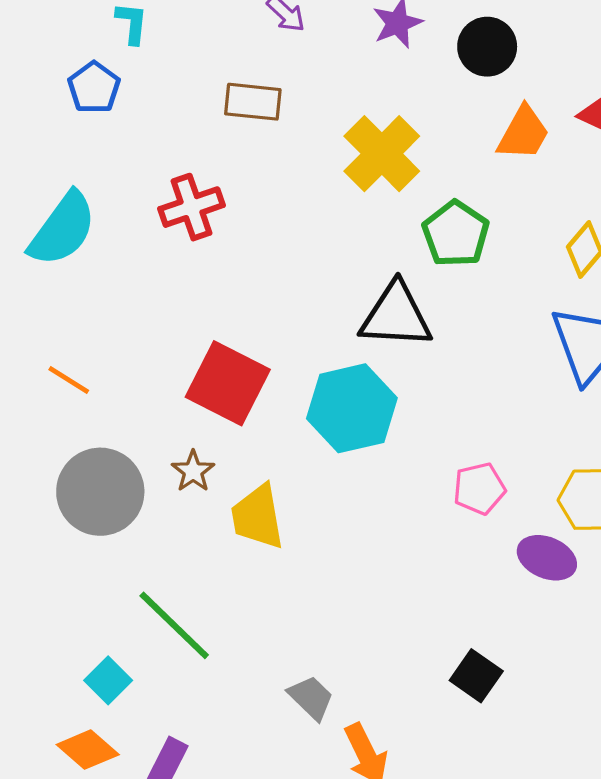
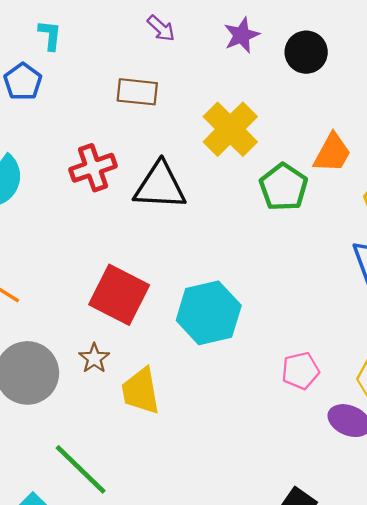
orange trapezoid: (523, 133) -> (332, 153), moved
black triangle: (396, 316) -> (160, 186), moved

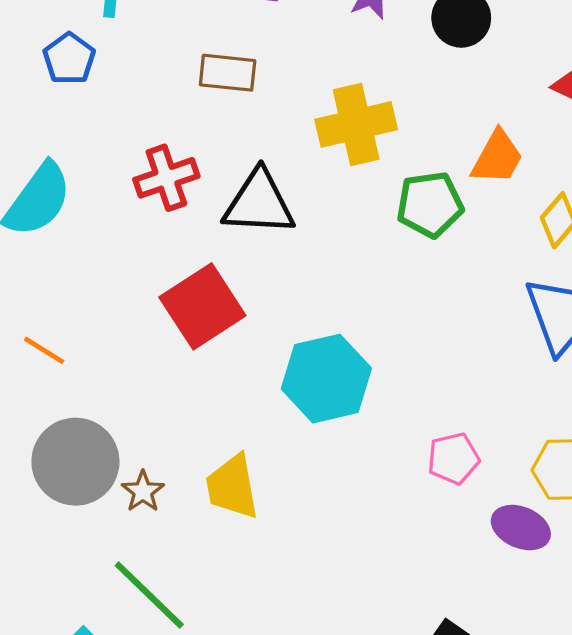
yellow cross: (230, 129) -> (356, 124), turned 32
green pentagon: (283, 187) -> (430, 204), turned 30
red square: (119, 295) -> (202, 306), moved, turned 30
brown star: (94, 358) -> (143, 491), moved

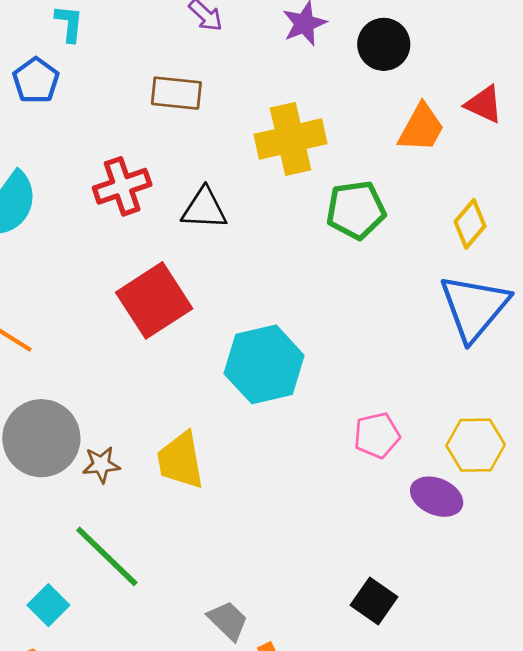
orange trapezoid: (497, 157) -> (421, 128), moved
black triangle: (259, 203) -> (204, 209), size x0.7
brown star: (143, 491) -> (101, 465), turned 30

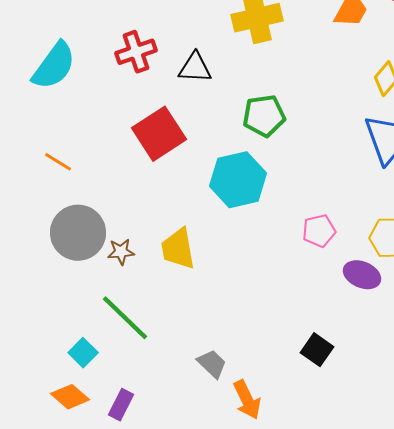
green pentagon: (356, 210) -> (264, 116), moved

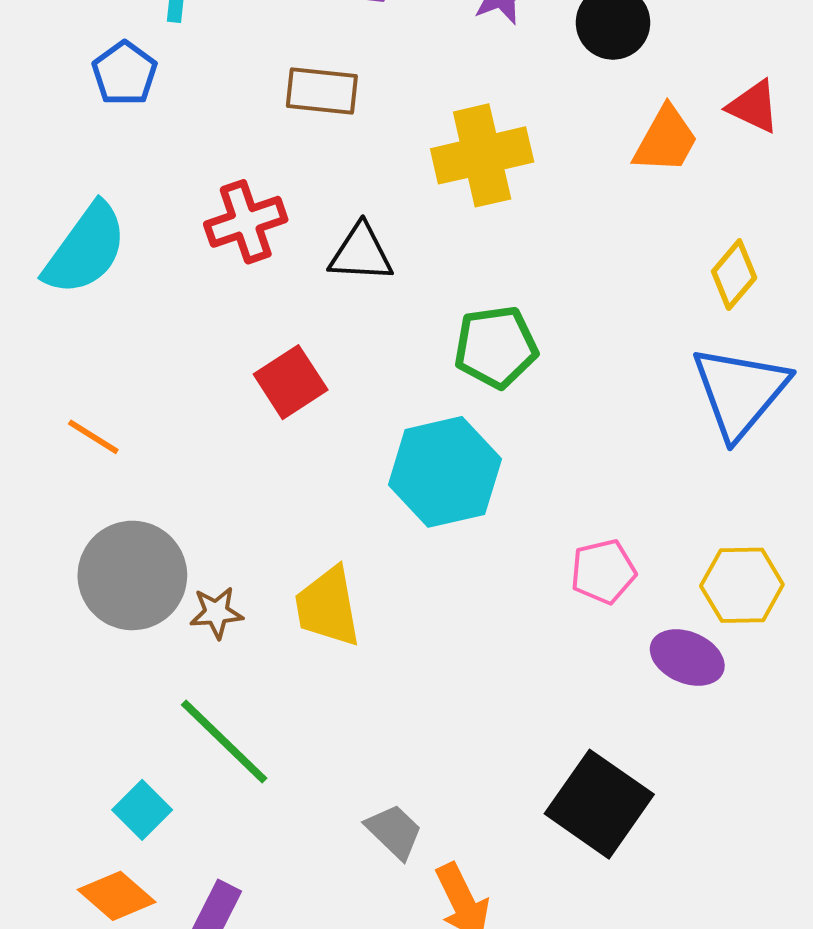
red square: (159, 134) -> (291, 382), size x0.7
black square: (317, 350) -> (599, 804), size x1.6

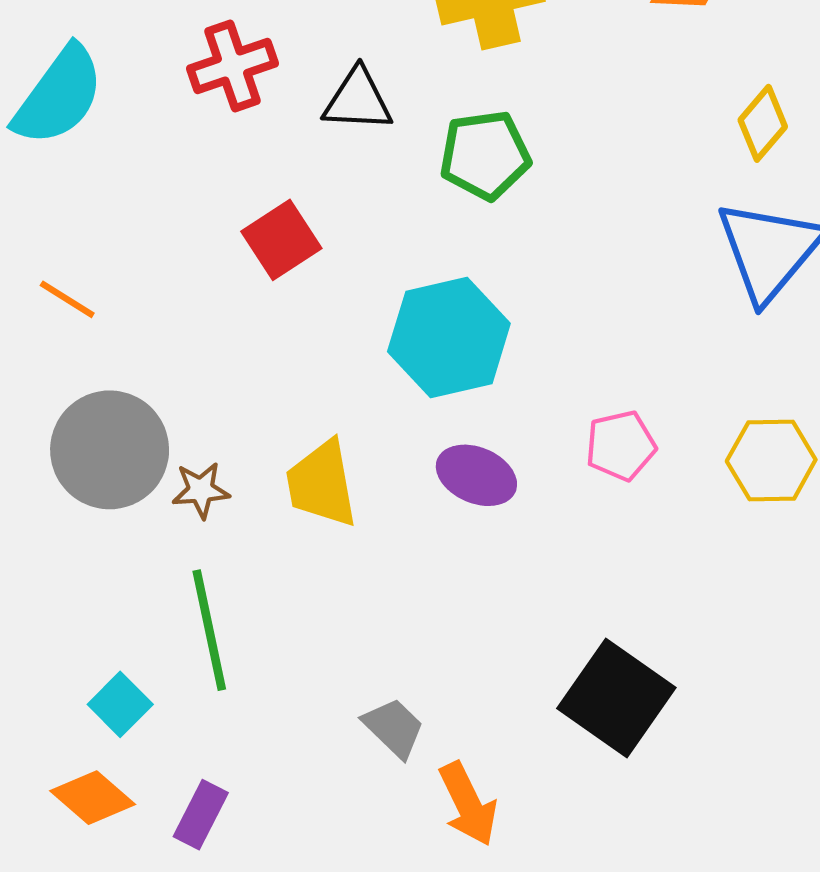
green pentagon: (496, 347) -> (485, 155), moved
purple ellipse: (687, 658) -> (476, 475), moved
green line: (224, 742) -> (209, 630), turned 34

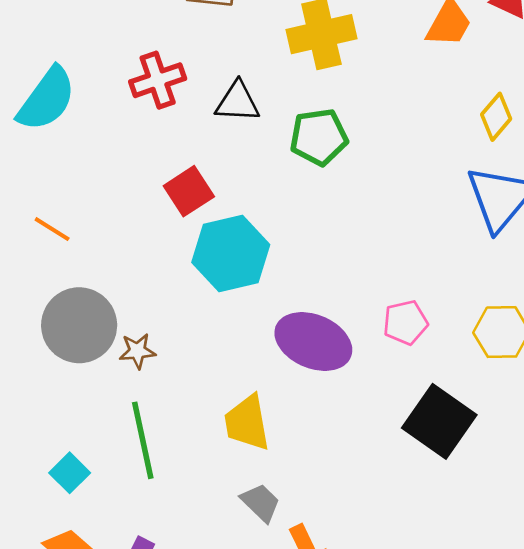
cyan hexagon: (449, 337) -> (231, 253), moved
purple ellipse: (476, 475) -> (313, 341), size x1.5
yellow trapezoid: (322, 484) -> (247, 423), moved
black square: (616, 698) -> (439, 421), moved
cyan square: (120, 704) -> (70, 473), moved

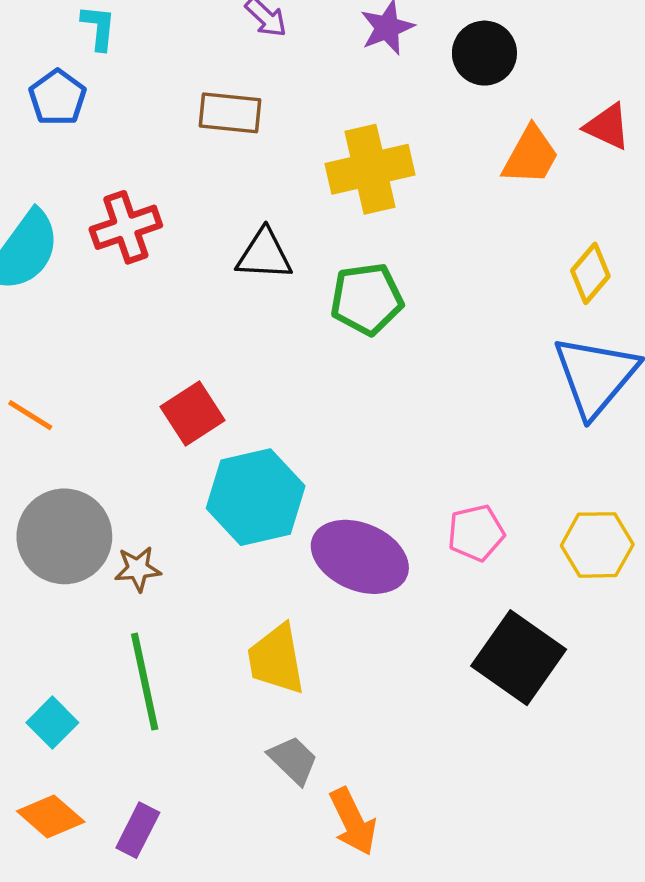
red cross: (158, 80) -> (126, 227), moved
red square: (189, 191) -> (192, 413), moved
cyan hexagon: (231, 253) -> (256, 497), moved

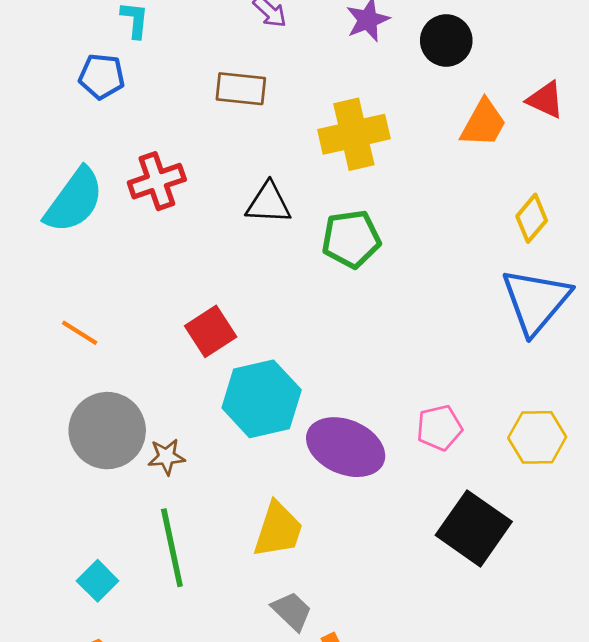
blue pentagon: (58, 97) -> (102, 76), turned -30
yellow trapezoid: (276, 659) -> (278, 530), turned -152

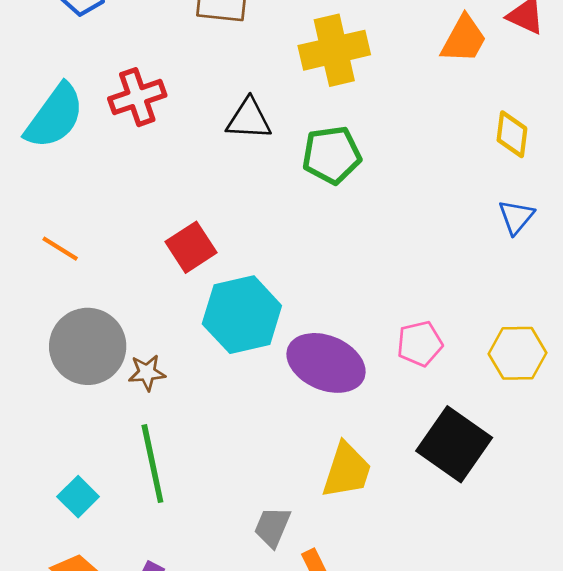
yellow diamond: (532, 218) -> (512, 134), turned -33
blue triangle: (536, 301) -> (516, 217), size x0.5
yellow trapezoid: (278, 530) -> (347, 470), moved
gray trapezoid: (292, 611) -> (272, 527), turned -111

